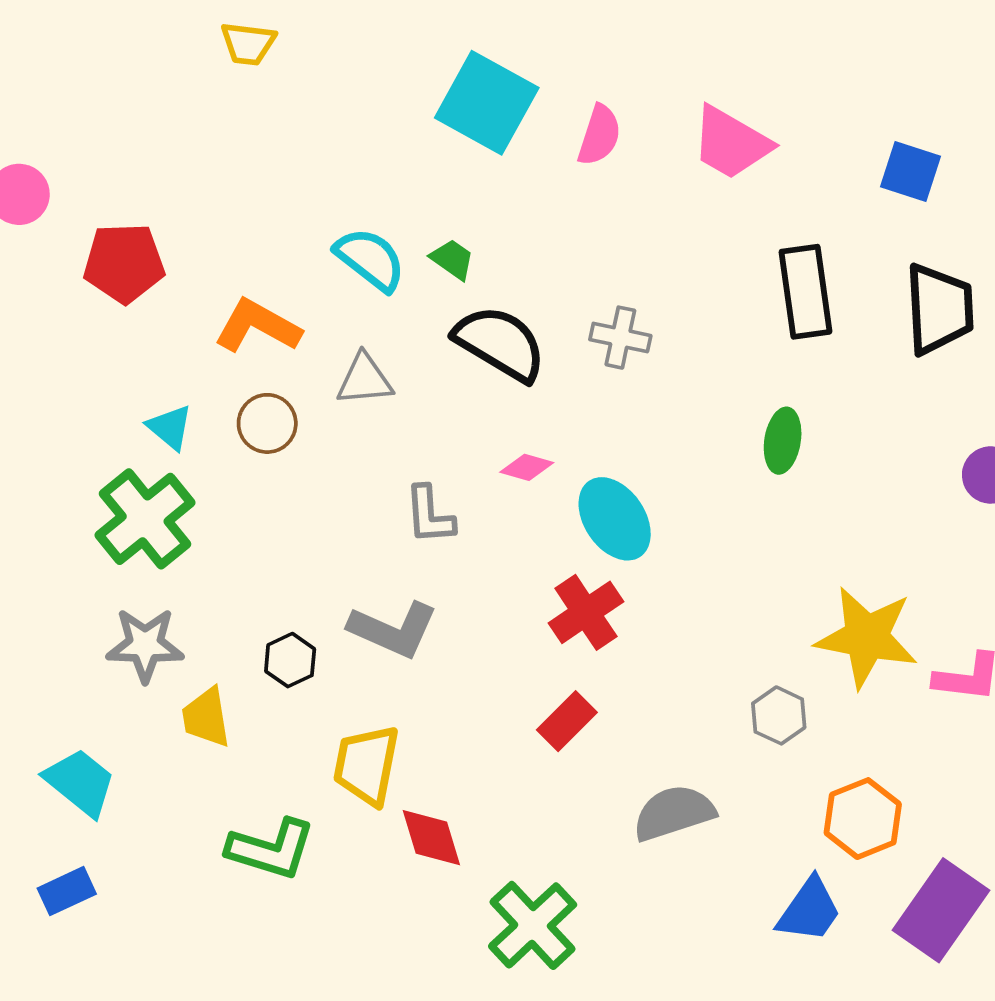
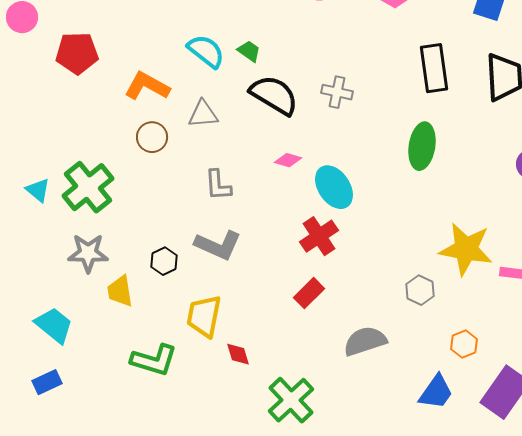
cyan triangle: (170, 427) -> (38, 190), moved
green ellipse: (783, 441) -> (422, 146), size x1.4
gray L-shape: (429, 515) -> (218, 185), moved
orange hexagon: (863, 819) -> (464, 344), size x0.7
red diamond: (431, 838) -> (238, 354), size x0.7

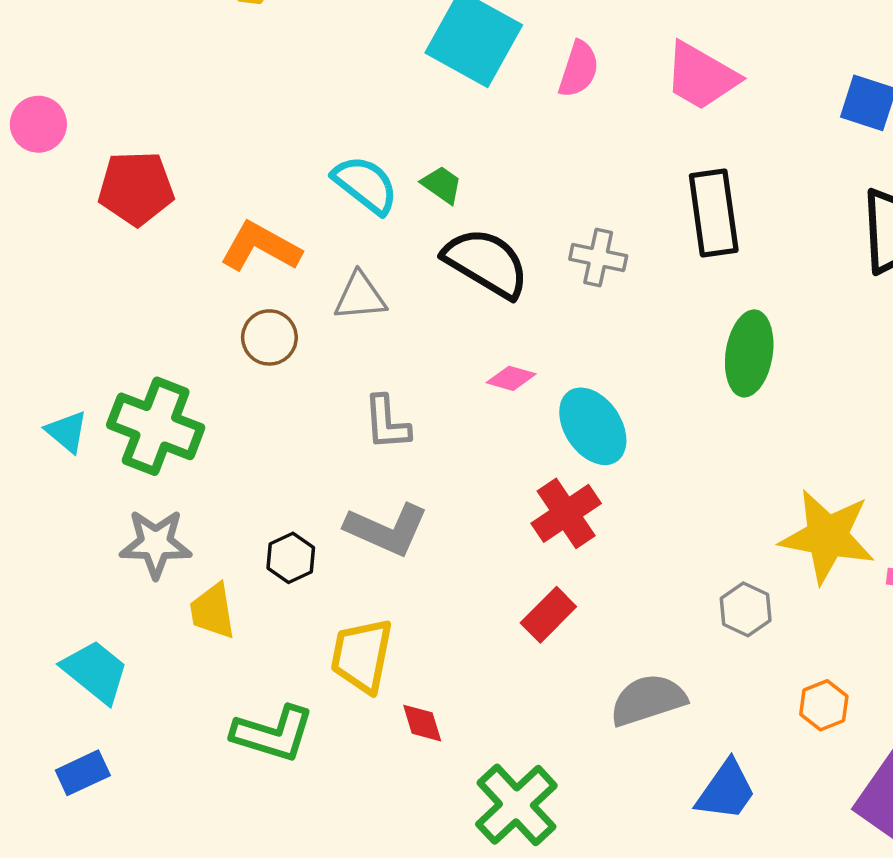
black rectangle: (434, 68) -> (714, 213), moved
green cross: (88, 187) -> (156, 426), turned -30
blue trapezoid: (436, 392) -> (726, 791), moved

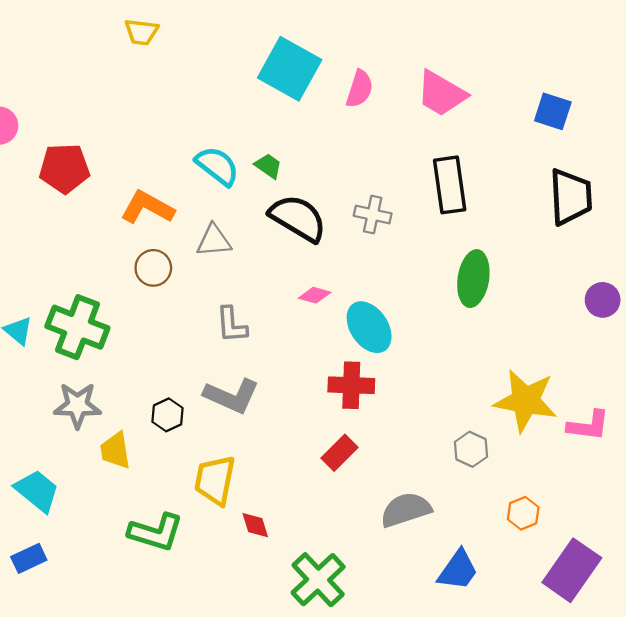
red cross: (566, 513) -> (351, 385), turned 36

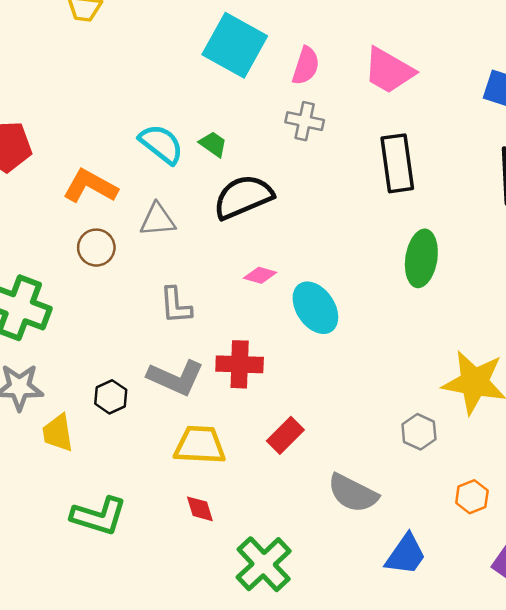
gray cross: (373, 215) -> (305, 121), moved
black semicircle: (298, 218) -> (243, 197), turned -54
red cross: (351, 385) -> (240, 364), moved
yellow trapezoid: (215, 480) -> (200, 445), moved, turned 82
gray semicircle: (406, 510) -> (353, 493), turned -135

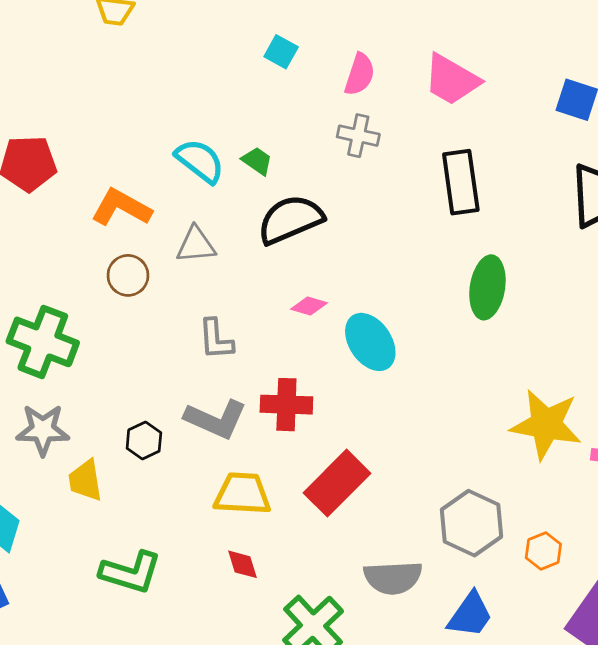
cyan square: (235, 45) -> (281, 52), size x0.5
gray hexagon: (419, 432) -> (471, 523), moved, size x1.6
red rectangle: (285, 435) -> (337, 483), size x1.6
gray semicircle: (353, 493) -> (393, 578), moved, turned -30

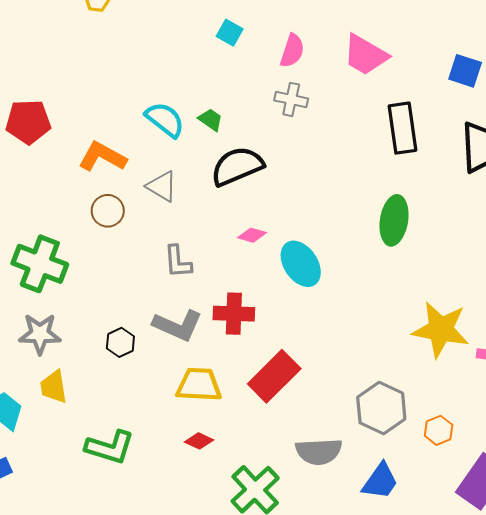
black rectangle: (461, 182) -> (402, 128), moved
gray triangle: (196, 245) -> (162, 186), turned 36
yellow trapezoid: (85, 480) -> (54, 387), moved
red diamond: (242, 564) -> (199, 441), turned -48

